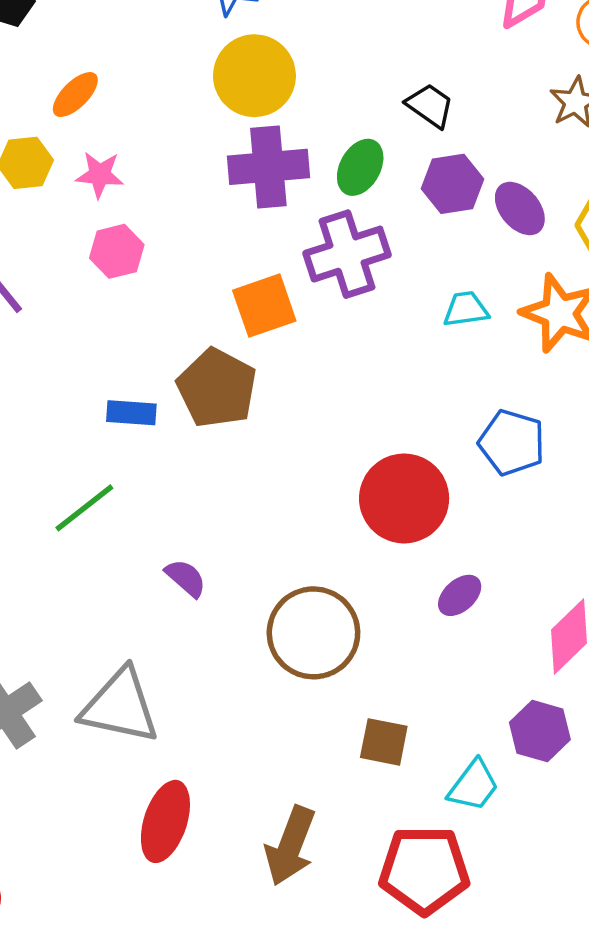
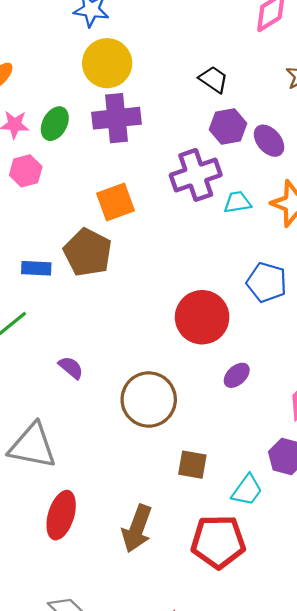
green ellipse: (360, 167) -> (55, 124), moved
purple cross: (347, 254) -> (196, 175), moved

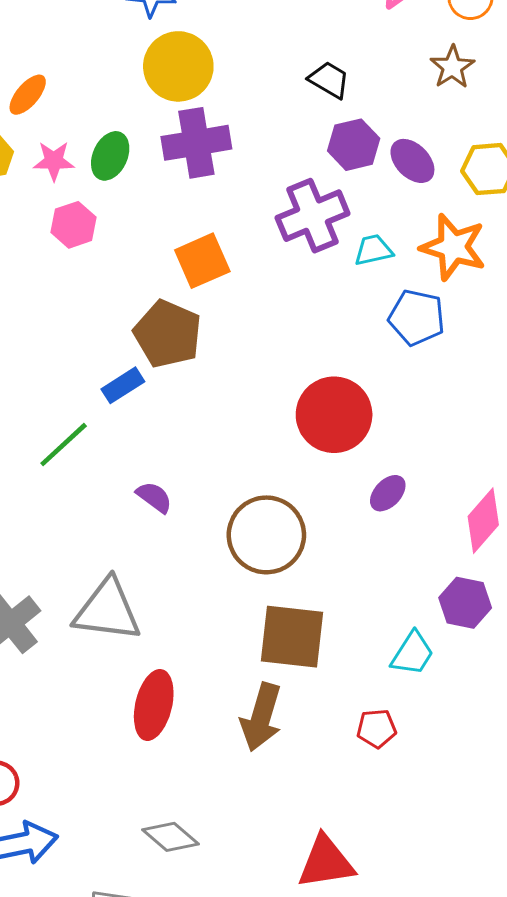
blue rectangle: (36, 268) -> (123, 385), moved, turned -32
blue pentagon: (267, 282) -> (417, 317), moved
brown square: (192, 465) -> (292, 637), moved, size x1.6
red pentagon: (218, 542) -> (377, 728), size x0.5

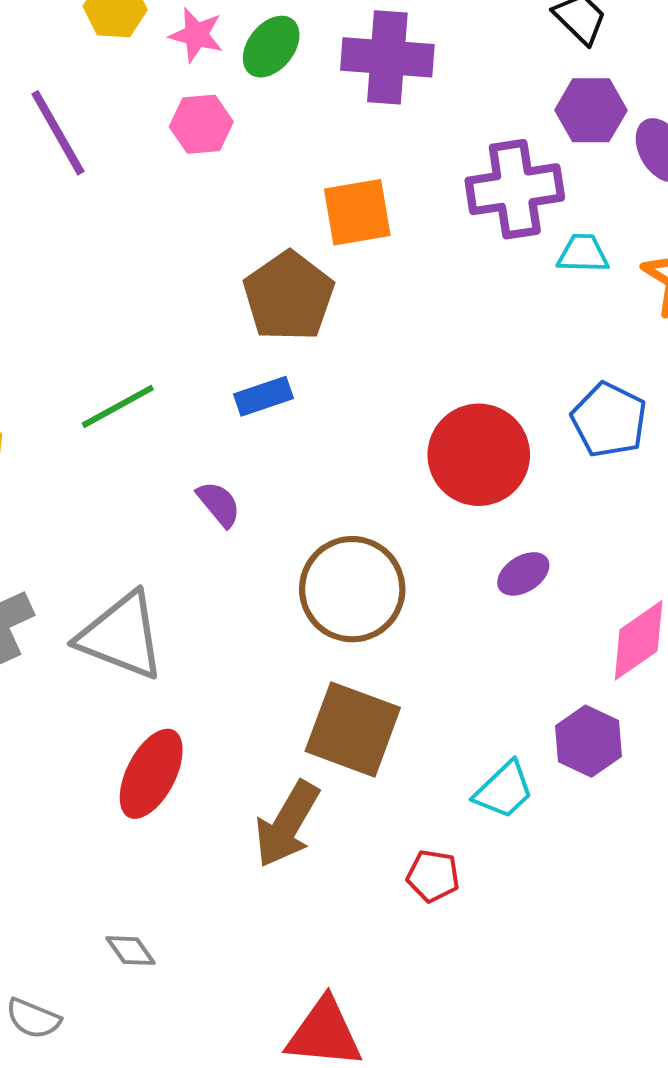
blue pentagon: (417, 317) -> (609, 420), moved
blue rectangle: (123, 385) -> (263, 396), moved
gray diamond: (170, 837) -> (131, 951), size x0.7

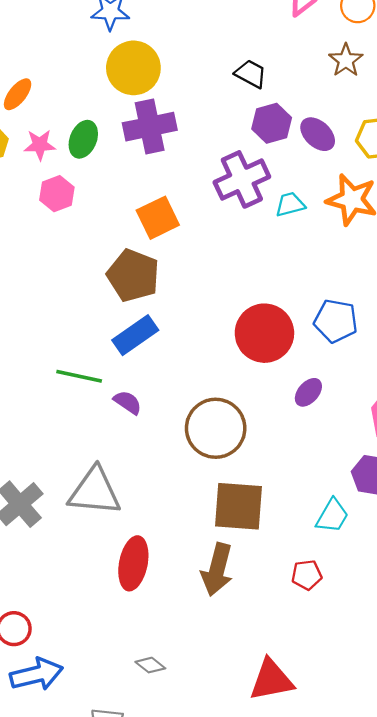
blue rectangle: (263, 396) -> (135, 335), size x1.4
green line: (118, 406) -> (79, 376), moved, turned 57
blue pentagon: (609, 420) -> (336, 321), moved

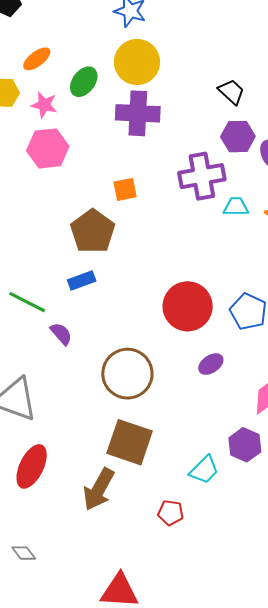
green ellipse: (83, 139) -> (84, 82), moved
pink hexagon: (57, 194) -> (48, 148), size x1.4
orange square: (158, 218) -> (125, 189), size x0.7
blue rectangle: (135, 335) -> (82, 281), size x0.7

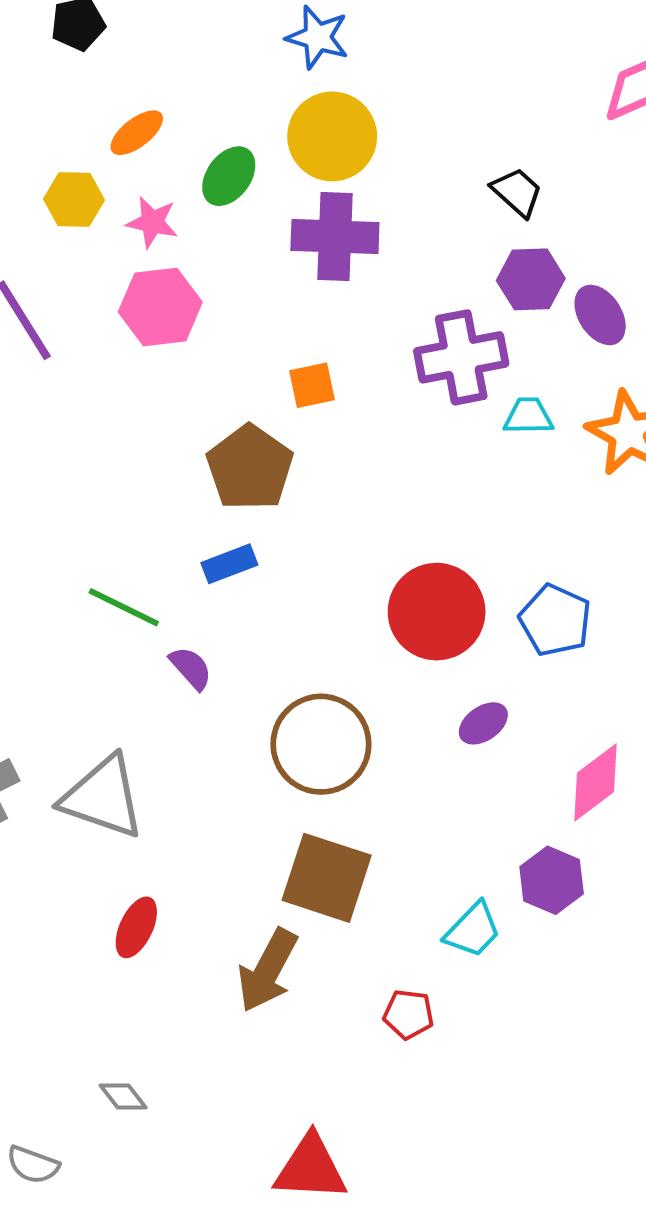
red ellipse: (32, 466) -> (136, 927), size x0.7

